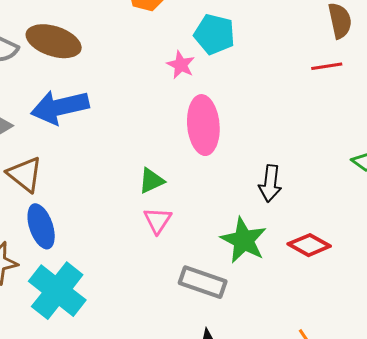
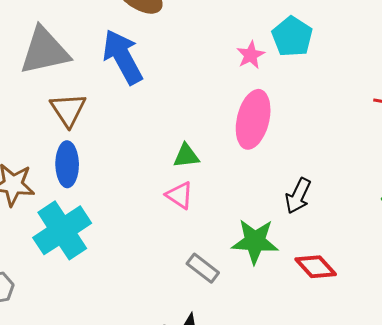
blue arrow: (60, 107) -> (123, 57), turned 56
pink triangle: (158, 220) -> (180, 195), turned -48
green star: (244, 240) -> (255, 241), turned 30
gray rectangle: (203, 282) -> (203, 268), size x0.7

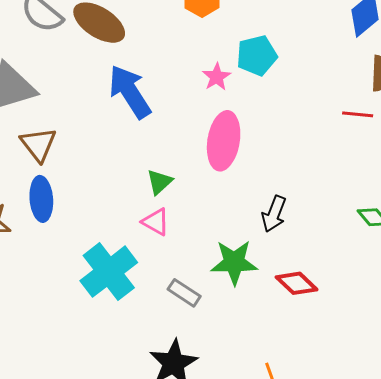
cyan pentagon: (292, 37) -> (257, 56), turned 30
blue arrow: (123, 57) -> (130, 92), moved
green triangle: (186, 156) -> (159, 182), turned -32
cyan cross: (62, 230) -> (109, 272), moved

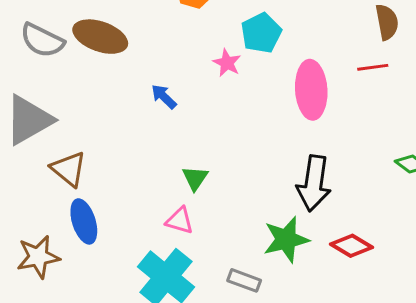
blue arrow: (130, 92) -> (164, 97), moved, size x0.5
pink ellipse: (224, 141) -> (311, 90), moved
black arrow: (274, 214) -> (314, 183), size x1.5
pink triangle: (156, 222) -> (180, 221), moved

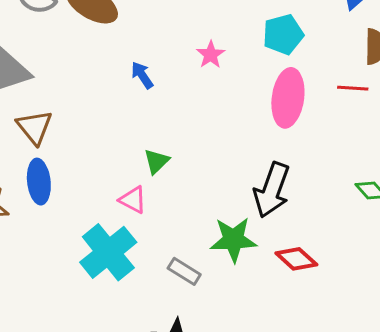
cyan pentagon: (261, 33) -> (283, 34), moved

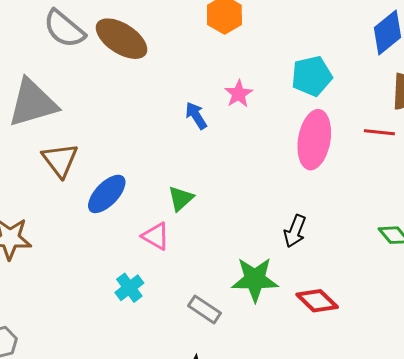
blue arrow: (142, 75) -> (196, 116), moved
blue ellipse: (39, 182) -> (107, 194), moved, turned 48
black arrow: (272, 190) -> (295, 231), size x0.6
cyan cross: (108, 252) -> (129, 288), size x0.5

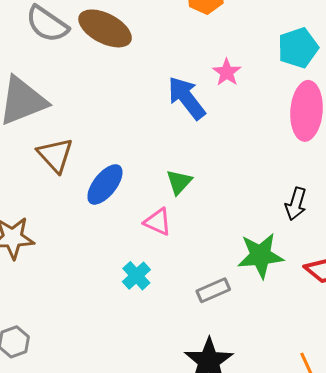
blue arrow: (196, 116) -> (187, 98), size x1.6
gray rectangle: (205, 309) -> (213, 290), turned -52

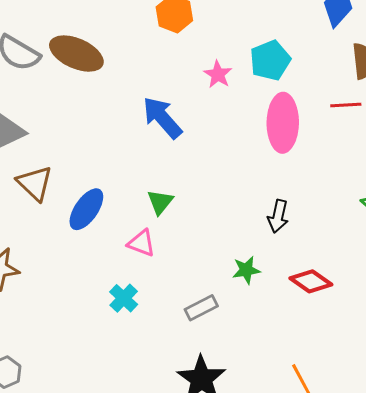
pink star: (227, 72) -> (218, 74), moved
green star: (260, 256) -> (246, 270), size x0.6

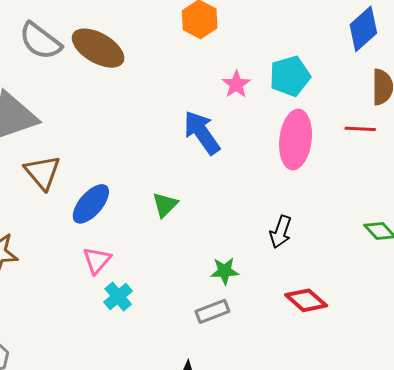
blue arrow: (162, 118) -> (202, 133), moved
pink triangle: (141, 243) -> (97, 260), moved, turned 44
green star: (246, 270) -> (225, 271), moved
gray rectangle: (201, 308) -> (212, 311), moved

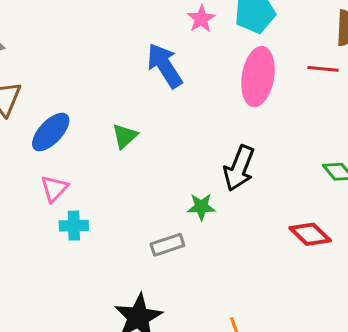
black arrow: (281, 232) -> (239, 168), size x1.4
green star: (225, 271) -> (201, 207), moved
cyan cross: (118, 296) -> (74, 226), turned 36
red diamond: (306, 300) -> (310, 234), moved

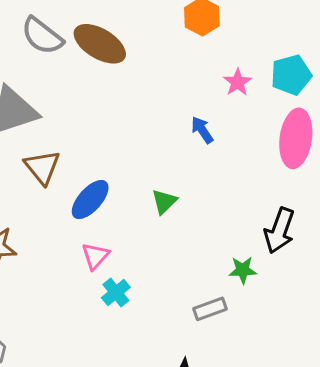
blue arrow: (165, 66) -> (202, 130), size x0.6
cyan cross: (74, 226) -> (116, 292), turned -36

